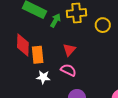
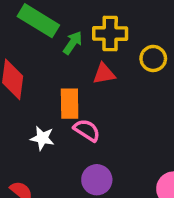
red triangle: (69, 50) -> (104, 74), moved, turned 32
orange rectangle: (38, 55) -> (70, 104), moved

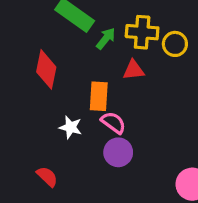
yellow circle: (153, 58) -> (175, 44), moved
purple circle: (97, 180) -> (118, 152), moved

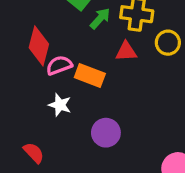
yellow circle: (175, 44) -> (168, 43), moved
orange rectangle: (99, 96) -> (90, 76), turned -76
pink semicircle: (113, 123) -> (59, 65), moved, turned -60

